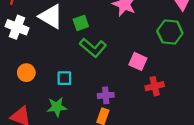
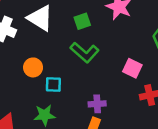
green square: (81, 23) -> (82, 21), moved
orange circle: (26, 73) -> (33, 67), moved

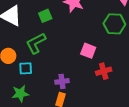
green L-shape: (85, 52) -> (36, 43), moved, turned 115

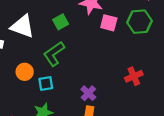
pink square: (88, 51) -> (109, 23), moved
purple cross: (62, 81) -> (88, 93), turned -32

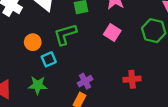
pink square: (109, 23) -> (112, 32), moved
cyan square: (46, 84) -> (49, 59), turned -32

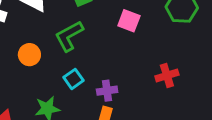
cyan square: (49, 59) -> (74, 79), moved
purple cross: (85, 81) -> (107, 91), turned 32

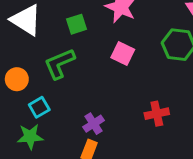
cyan square: (74, 79) -> (39, 107), moved
purple cross: (107, 91) -> (94, 124), turned -30

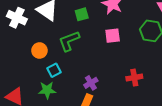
pink square: (123, 54) -> (113, 36), turned -35

